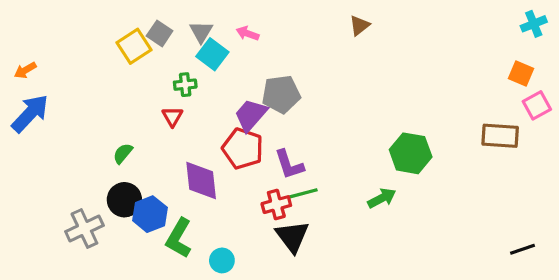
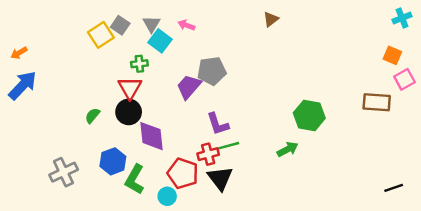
red triangle: (172, 117) -> (130, 88), size x1.5
red pentagon: (243, 149) -> (183, 173), moved
black circle: (124, 200) -> (129, 112), moved

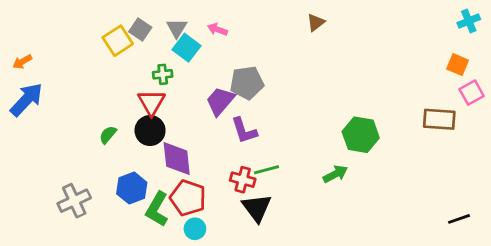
purple L-shape: (218, 124) -> (244, 131), moved
red cross: (208, 154) -> (243, 180), turned 30
red pentagon: (183, 173) -> (188, 198), moved

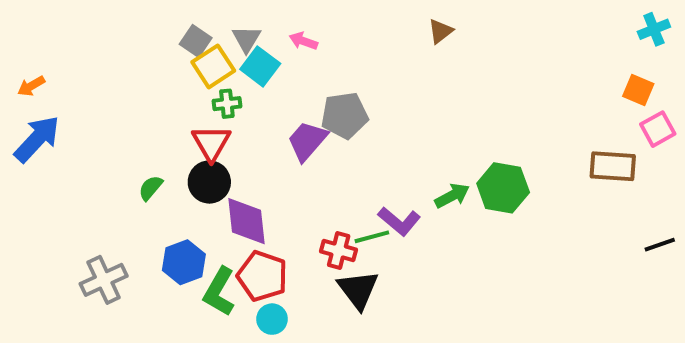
yellow square: (118, 41) -> (213, 66), moved
purple L-shape: (244, 131) -> (399, 221), moved, turned -32
green arrow: (335, 174) -> (452, 196), moved
black line: (459, 219) -> (660, 245), moved

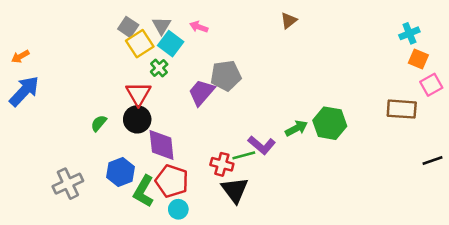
cyan cross: (654, 29) -> (409, 33), moved
green cross: (227, 104) -> (159, 68), moved, turned -36

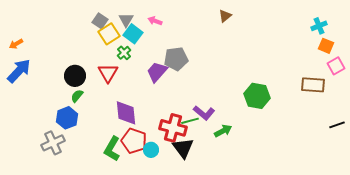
black circle: (137, 119) -> (75, 76), moved
green arrow: (296, 128) -> (223, 131), moved
red cross: (222, 164) -> (173, 128), size x1.5
blue hexagon: (120, 172) -> (67, 118), moved
cyan circle: (178, 209) -> (151, 150), moved

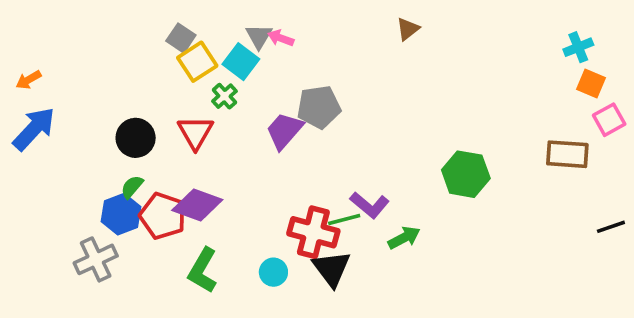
gray triangle: (126, 20) -> (259, 36), moved
green semicircle: (77, 96) -> (132, 187), moved
purple diamond: (126, 113) -> (197, 205), moved, turned -64
red pentagon: (134, 141) -> (163, 216), moved

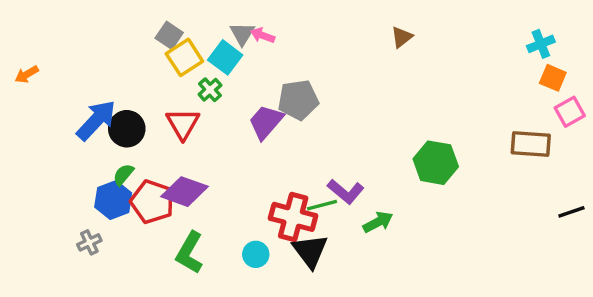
brown triangle: (408, 29) -> (402, 37), moved
blue arrow: (34, 129) -> (96, 120), moved
gray cross: (96, 259) -> (89, 242), size x0.6

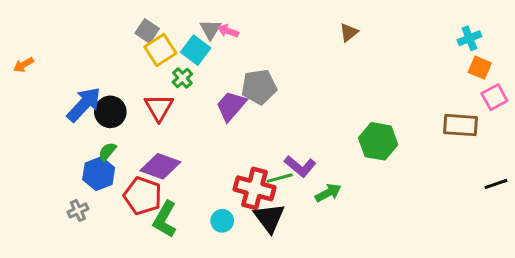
red pentagon: (152, 202) -> (143, 196), moved

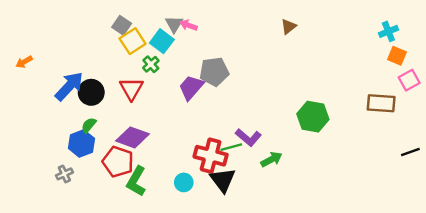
orange arrow: (23, 65) -> (24, 62), moved

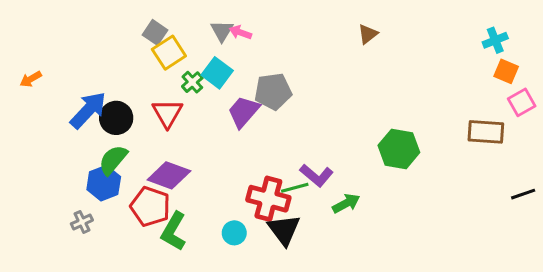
cyan square: (162, 41) -> (217, 73), moved
green semicircle: (89, 125) -> (113, 160), size x1.5

